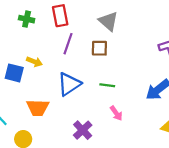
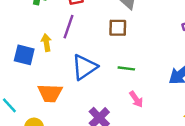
purple line: (68, 44) -> (68, 27), moved
yellow arrow: (34, 62) -> (46, 43), turned -120

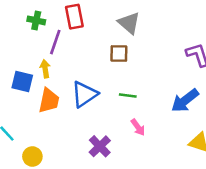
purple line: (68, 27) -> (55, 42), moved
orange trapezoid: (50, 93) -> (49, 101), moved, turned -80

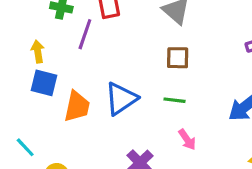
brown square: (119, 54) -> (178, 58), moved
yellow arrow: (45, 69) -> (38, 51), moved

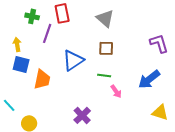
blue triangle: (121, 99) -> (73, 60), moved
pink arrow: (187, 139) -> (116, 91), moved

